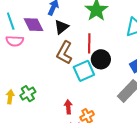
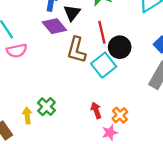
purple diamond: (33, 25) -> (54, 26), moved
black triangle: (61, 27) -> (72, 13), moved

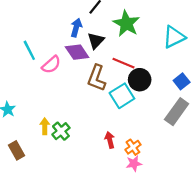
red line: (102, 32) -> (124, 63), turned -60
pink semicircle: (17, 51) -> (51, 65), moved, turned -36
yellow arrow: (27, 115) -> (45, 126), moved
pink star: (110, 133) -> (134, 163), moved

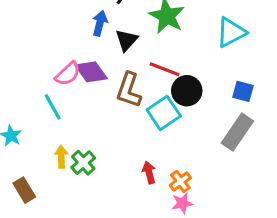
cyan line: (29, 50) -> (53, 107), moved
purple diamond: (77, 52) -> (91, 72), moved
blue square: (182, 81) -> (243, 91), turned -35

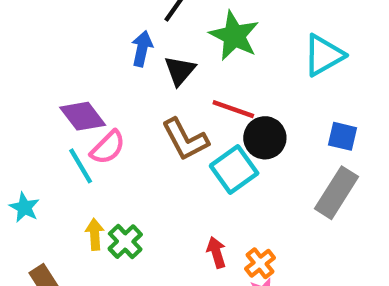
purple diamond: (91, 72) -> (83, 116), moved
pink semicircle: (68, 74) -> (108, 147), moved
brown L-shape: (129, 90) -> (185, 139), turned -45

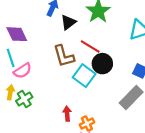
pink semicircle: (108, 147) -> (23, 71), moved
cyan square: (234, 169) -> (84, 76), turned -30

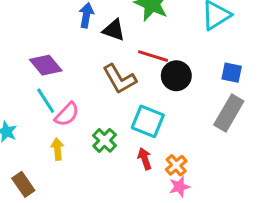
black triangle: (68, 22) -> (114, 30), turned -49
cyan square: (84, 76) -> (148, 121), moved
green cross: (24, 99) -> (105, 140), moved

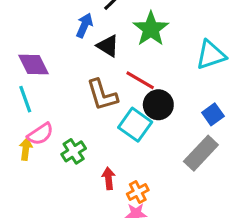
blue square: (232, 73) -> (213, 114), turned 30
pink semicircle: (67, 114) -> (40, 134), moved
cyan square: (148, 121) -> (135, 125), moved

